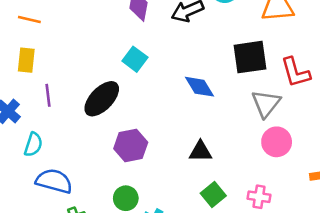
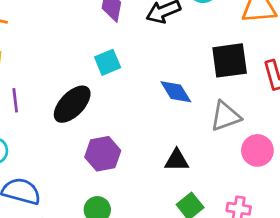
cyan square: (135, 59) -> (108, 62), turned 30
gray triangle: (266, 104) -> (225, 116), moved, turned 32

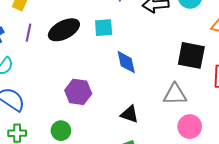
blue diamond: (176, 92) -> (126, 62), moved
black ellipse: (72, 104) -> (64, 30), moved

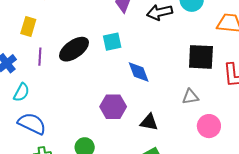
purple hexagon: (78, 92) -> (113, 107), moved
gray triangle: (175, 94) -> (190, 97), size x0.7

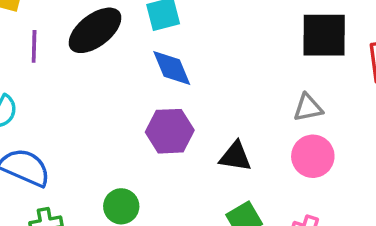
blue diamond: (139, 72) -> (172, 68), moved
pink circle: (209, 126) -> (313, 156), moved

